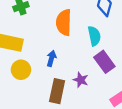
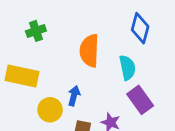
yellow circle: (21, 70) -> (50, 110), moved

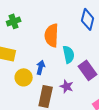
cyan semicircle: (127, 68) -> (69, 54), moved

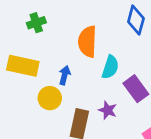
cyan semicircle: (69, 54) -> (110, 67), turned 30
blue arrow: (41, 67) -> (65, 75), moved

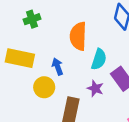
blue arrow: (65, 75) -> (58, 67), turned -35
purple star: (108, 110) -> (95, 88), moved

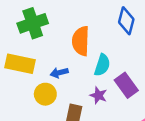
green cross: (32, 19) -> (33, 23), size x1.6
blue arrow: (58, 67) -> (59, 73), turned -84

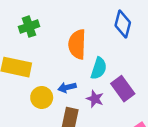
green cross: (33, 23) -> (29, 27), size x0.7
blue arrow: (59, 73) -> (67, 87), moved

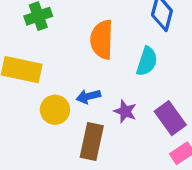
cyan semicircle: (99, 68) -> (147, 61), moved
purple rectangle: (123, 89) -> (170, 118), moved

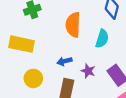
yellow circle: (55, 110) -> (33, 78), moved

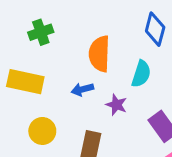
blue arrow: (64, 61) -> (82, 89), moved
purple star: (88, 71) -> (116, 105), moved

